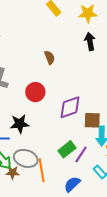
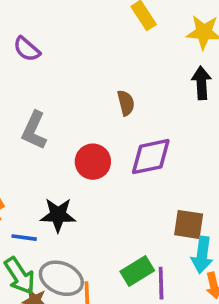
purple diamond: (70, 107) -> (151, 157), moved
purple line: (81, 154) -> (161, 283), turned -42

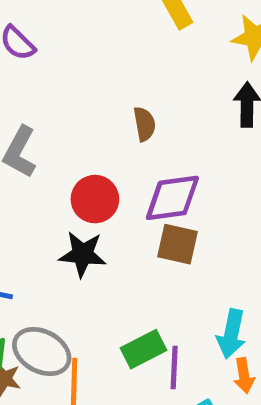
black star: (58, 215) -> (83, 254), moved
brown square: (189, 224) -> (178, 244), moved

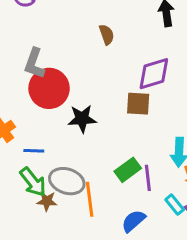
purple diamond: (172, 198) -> (154, 74), moved
red circle: (95, 199) -> (49, 88), moved, size x1.4

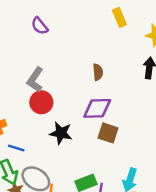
purple diamond: (154, 74) -> (97, 108), moved
red circle: (49, 88) -> (41, 102), size x0.7

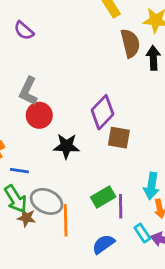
brown semicircle: (98, 72) -> (130, 43), moved, size x1.5
purple diamond: (97, 108) -> (103, 112), turned -36

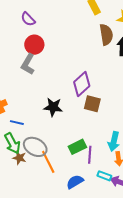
red circle: (39, 115) -> (34, 45), moved
orange line: (66, 220) -> (48, 162), turned -30
cyan rectangle: (142, 233) -> (104, 176), turned -40

